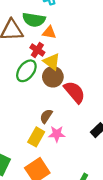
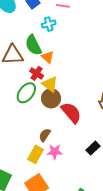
green semicircle: (34, 20) -> (33, 45), turned 55
orange triangle: (49, 32) -> (48, 57), turned 32

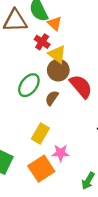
green ellipse: (26, 93) -> (29, 85), moved
brown semicircle: (45, 135) -> (52, 98), moved
pink star: (55, 152) -> (61, 153), moved

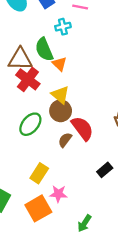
red cross: (42, 42) -> (28, 79), moved, size x1.5
brown semicircle: (52, 98) -> (65, 140), moved

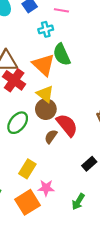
green semicircle: (44, 49) -> (62, 55), moved
orange triangle: (59, 64) -> (44, 65), size x1.6
green arrow: (84, 223) -> (78, 202), moved

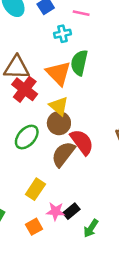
green semicircle: (62, 55) -> (79, 63), turned 35
brown semicircle: (51, 137) -> (63, 154), size x1.6
black rectangle: (89, 164) -> (71, 211), moved
orange square: (28, 202) -> (34, 227), size x0.6

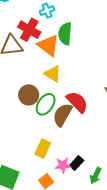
red cross: (25, 89) -> (29, 30), moved
brown circle: (59, 123) -> (29, 95), moved
green ellipse: (27, 137) -> (46, 104), moved

